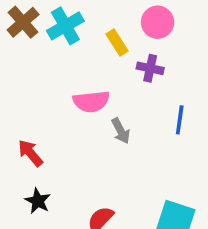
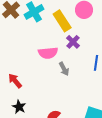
yellow rectangle: (117, 42) -> (62, 21), size x1.5
purple cross: (150, 68) -> (73, 42), moved, turned 32

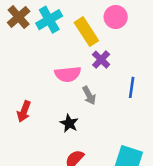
red arrow: (15, 81) -> (24, 111), turned -119
black star: (19, 107) -> (69, 123), moved

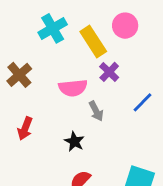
brown cross: (19, 17) -> (19, 75), moved
blue line: (132, 87) -> (143, 102), turned 36

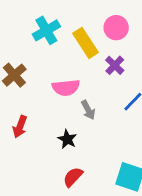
purple cross: (109, 72) -> (115, 65), moved

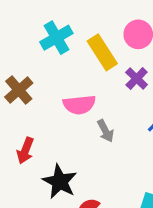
black star: (67, 139) -> (60, 182), moved, size x1.5

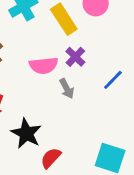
purple cross: (137, 79) -> (75, 57), moved

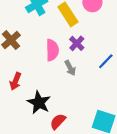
pink semicircle: (44, 65) -> (52, 50), turned -85

